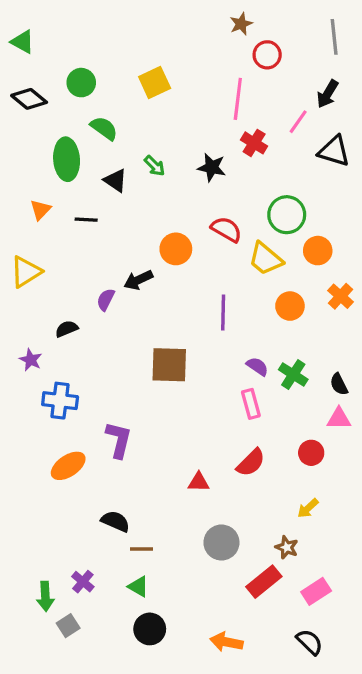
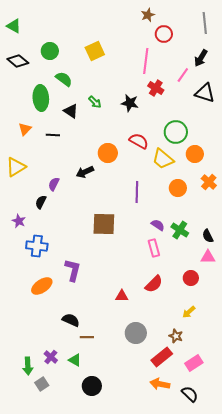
purple semicircle: (106, 299) -> (54, 184), moved
black semicircle: (67, 329) -> (41, 202), turned -40
green triangle: (138, 587) -> (75, 360), moved
orange arrow: (226, 642) -> (160, 384), moved

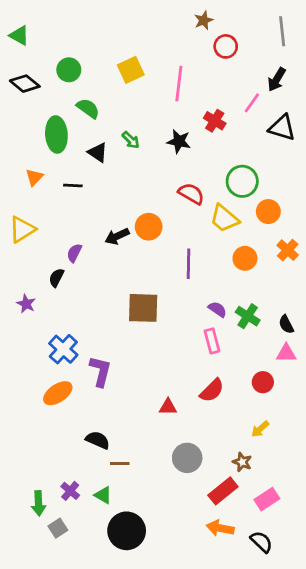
pink line: (146, 61) -> (179, 84), moved
orange circle: (108, 153) -> (149, 227), moved
blue cross: (37, 246) -> (63, 349), moved, turned 35
black circle: (92, 386) -> (127, 531), size x1.4

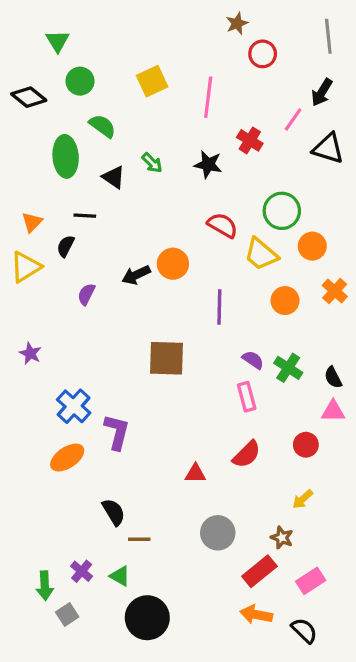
green triangle: (19, 35) -> (58, 41), moved, turned 30
orange triangle: (34, 177) -> (32, 222), moved
black semicircle: (56, 278) -> (66, 246), moved
black semicircle: (98, 440) -> (114, 512), turned 35

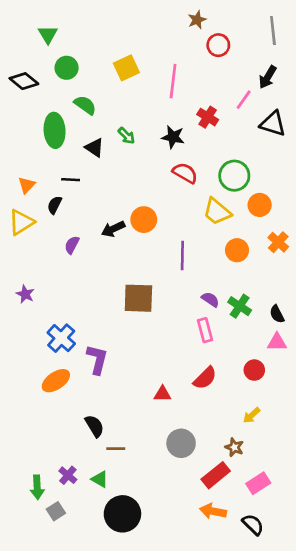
red semicircle: (223, 225) -> (185, 173), moved

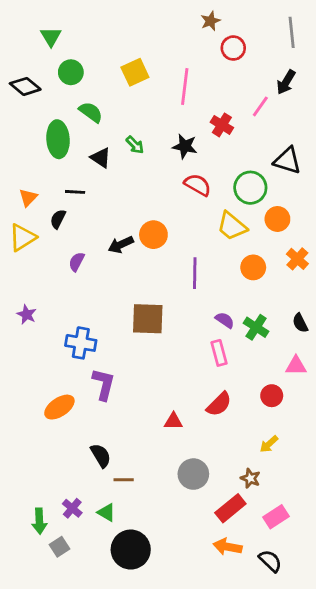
black triangle: (273, 124) -> (287, 161), moved
black semicircle: (277, 314) -> (300, 323), moved
blue cross: (61, 338) -> (81, 343), moved, turned -32

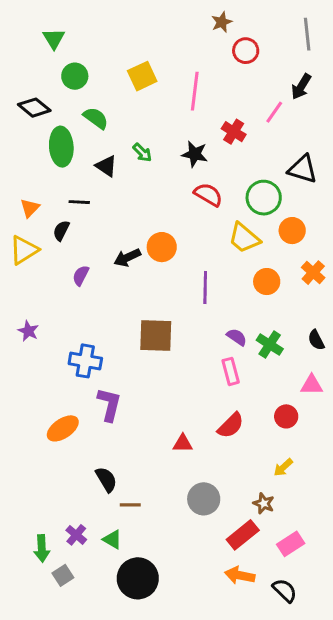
black diamond: (25, 86) -> (34, 108), moved

